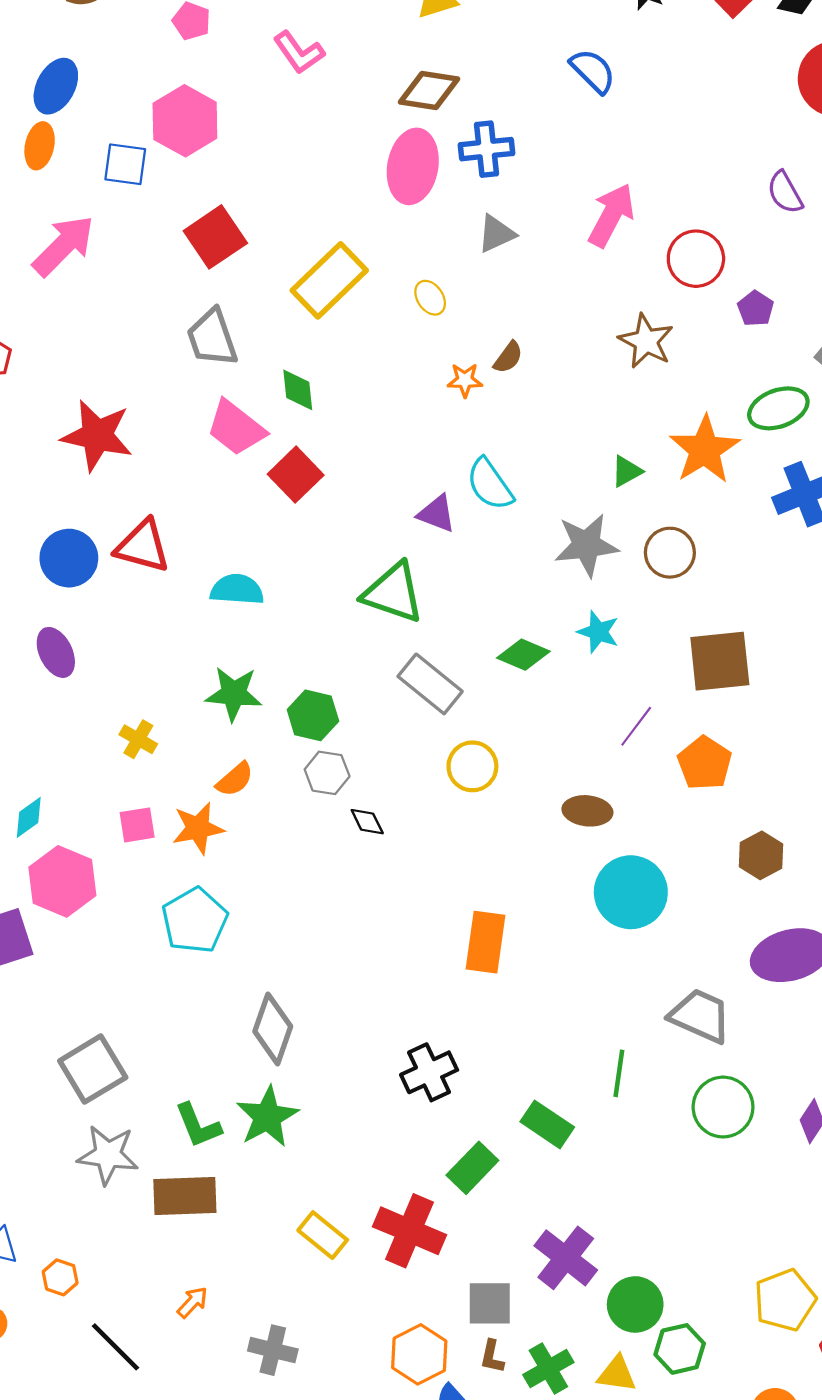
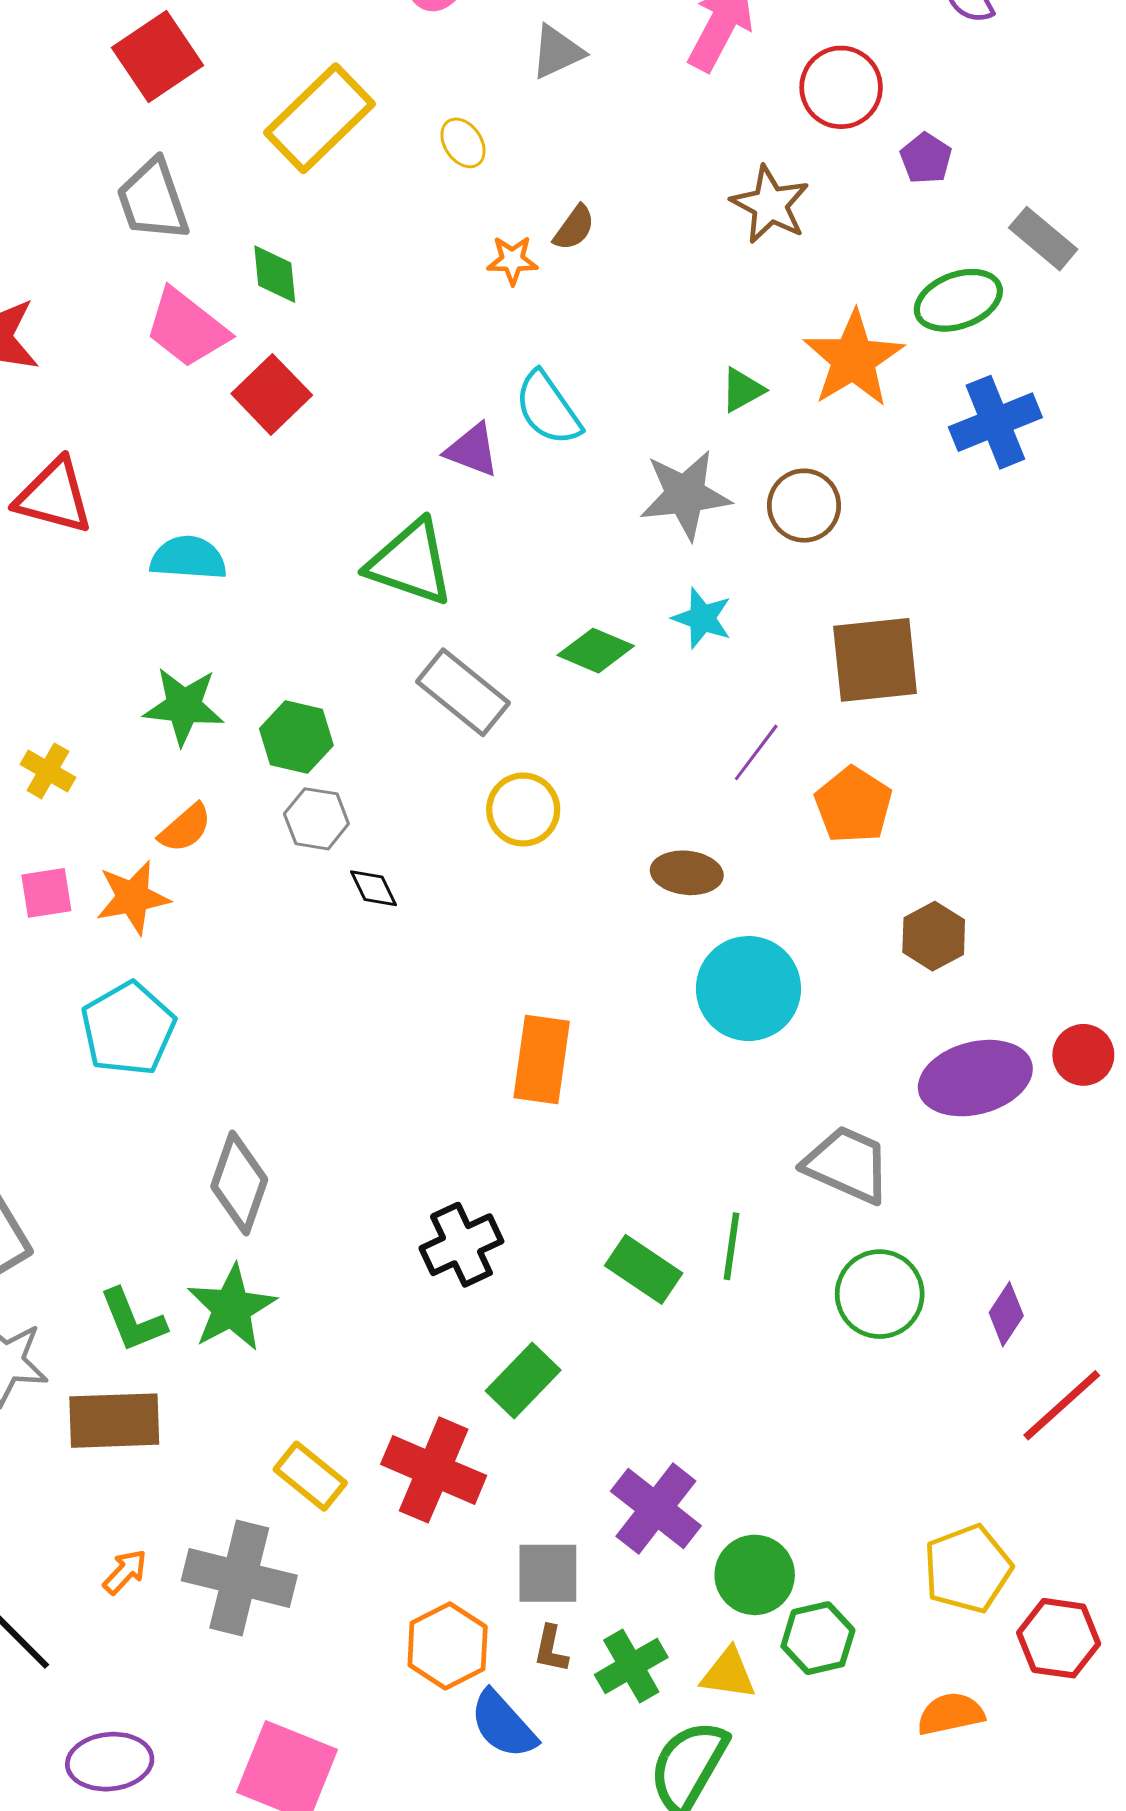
green rectangle: (547, 1124) -> (644, 1269), moved
gray cross: (273, 1350) -> (239, 1578), moved, size x1.6

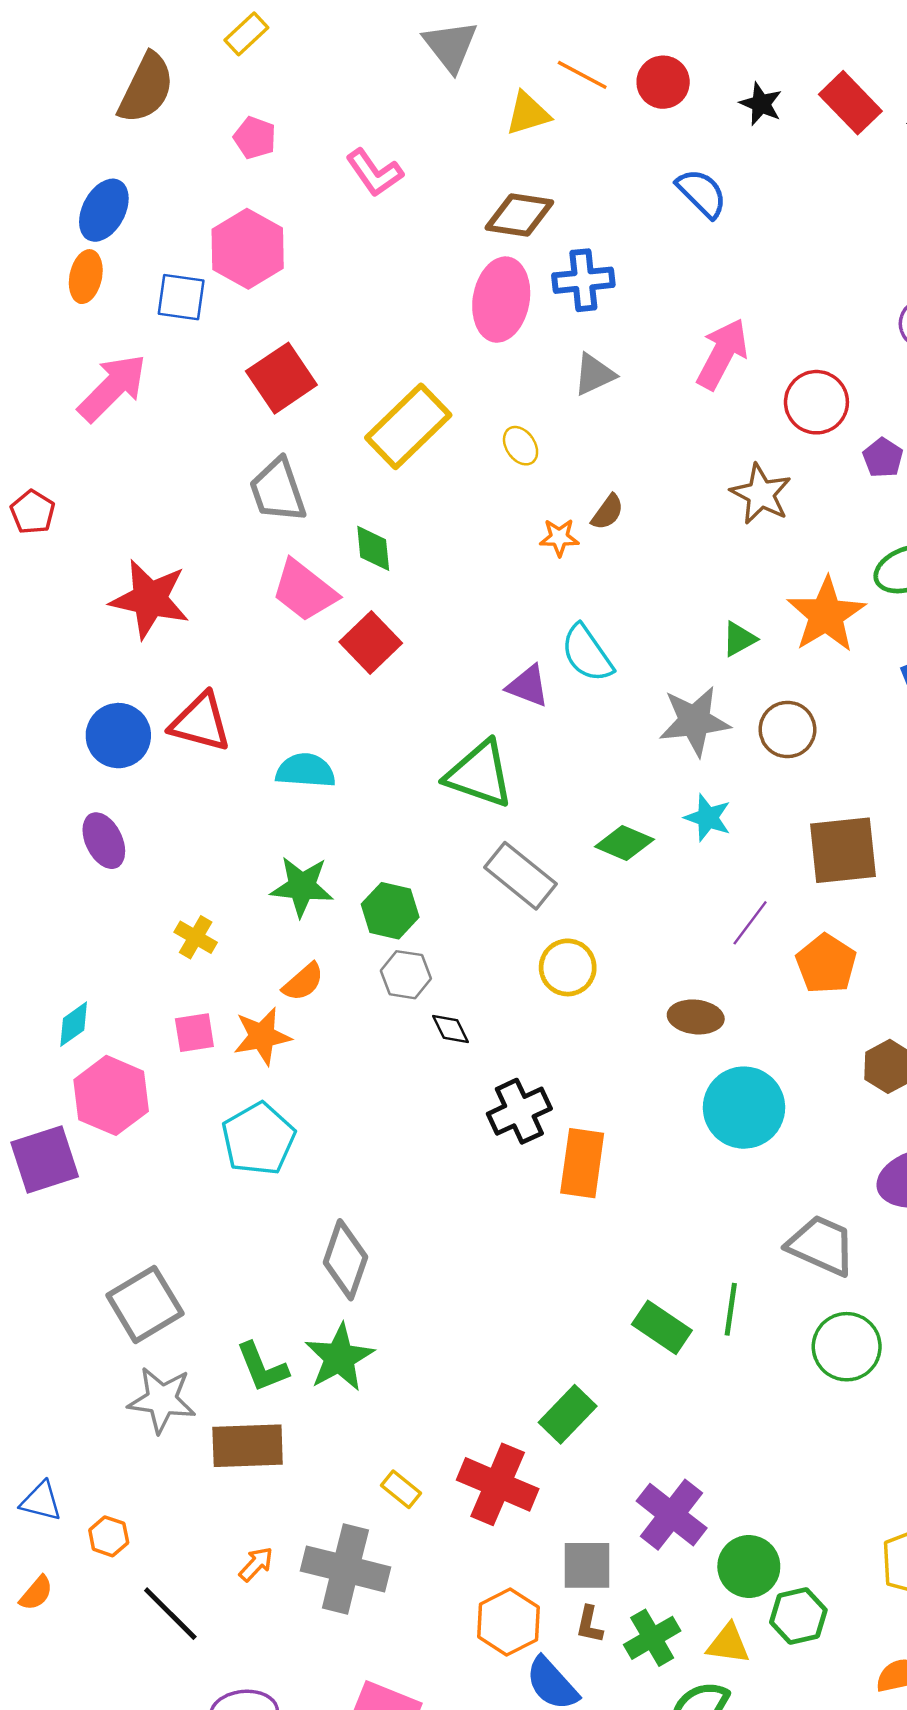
black cross: (461, 1245) -> (519, 1111), moved
yellow rectangle: (310, 1476) -> (401, 1489), size x0.7

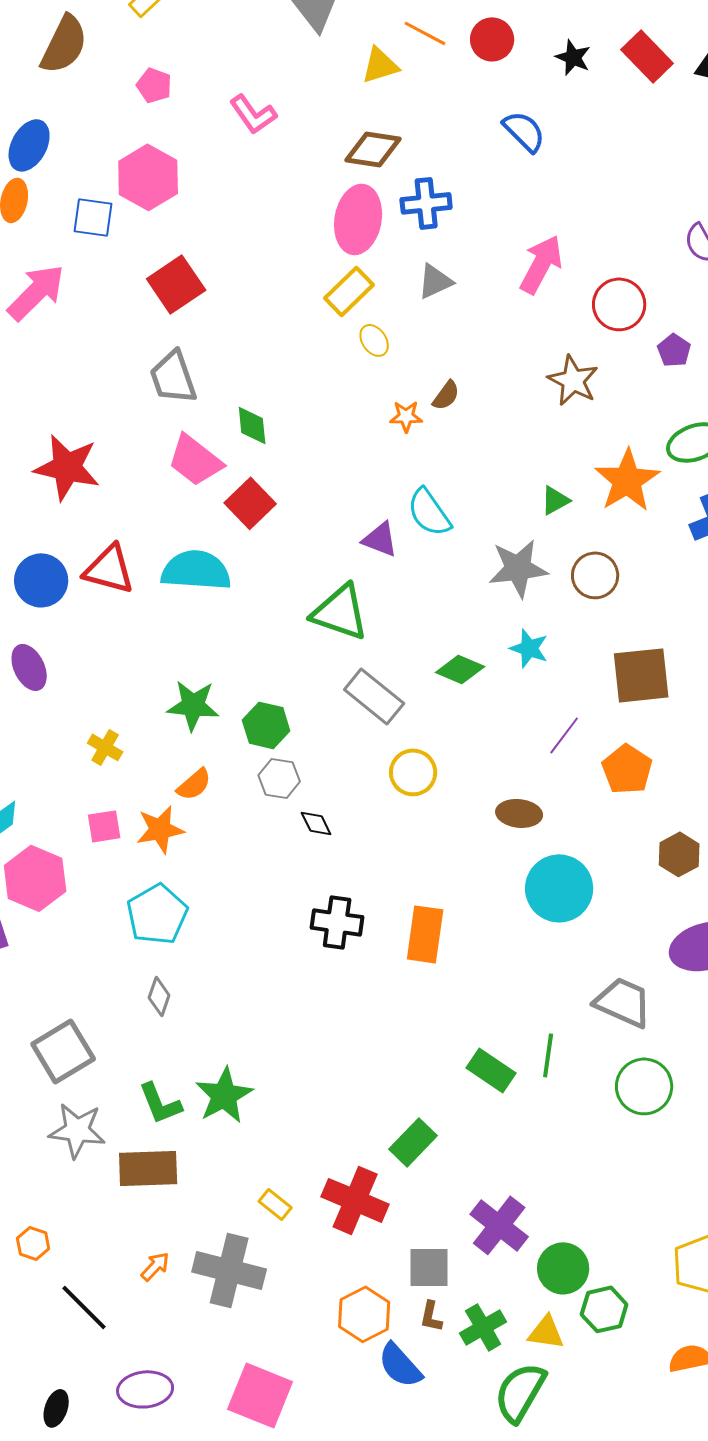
yellow rectangle: (408, 426) -> (349, 291), moved, size x0.7
cyan semicircle: (306, 771) -> (196, 570), moved, size x1.4
black cross: (519, 1111) -> (337, 922), moved, turned 33
gray diamond: (345, 1260) -> (159, 996), moved, size x0.6

